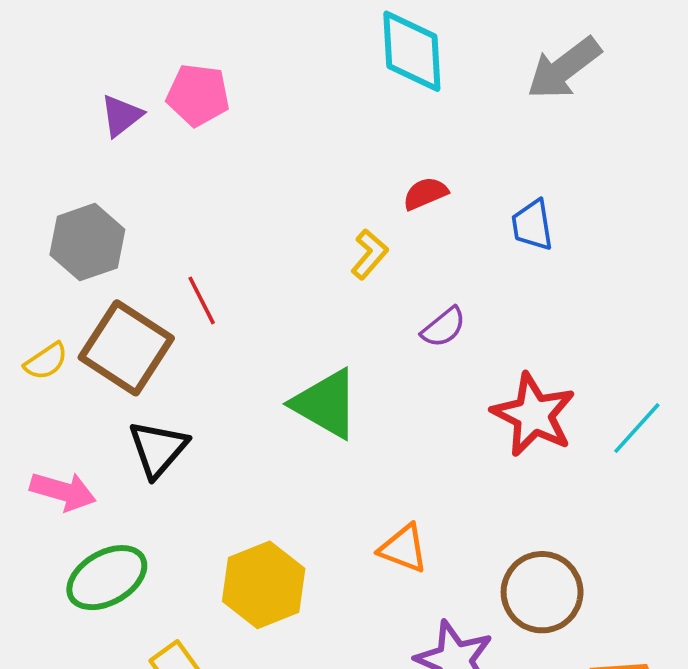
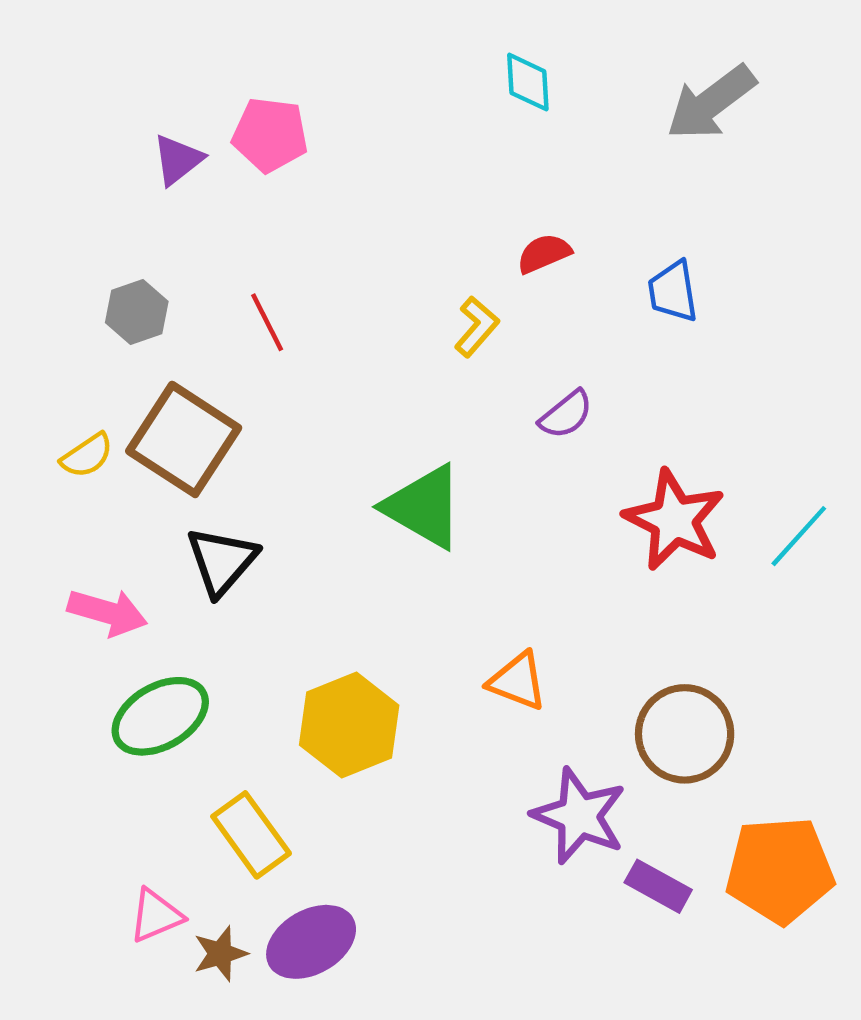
cyan diamond: (412, 51) -> (528, 82), size x0.6
gray hexagon: (87, 242) -> (137, 312), size x0.7
red line: (202, 300) -> (267, 322), moved

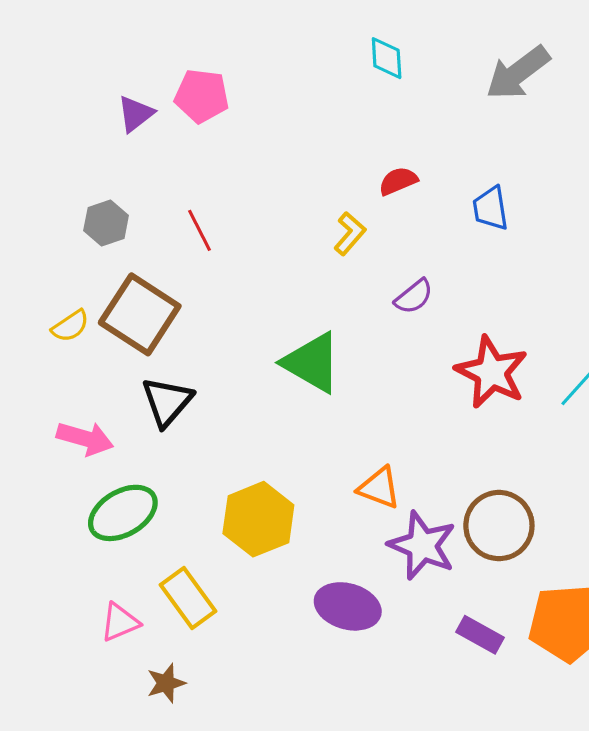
purple star: (579, 816) -> (422, 545), moved
pink triangle: (156, 916) -> (120, 622), moved
purple ellipse: (311, 942) -> (348, 606), moved, turned 46

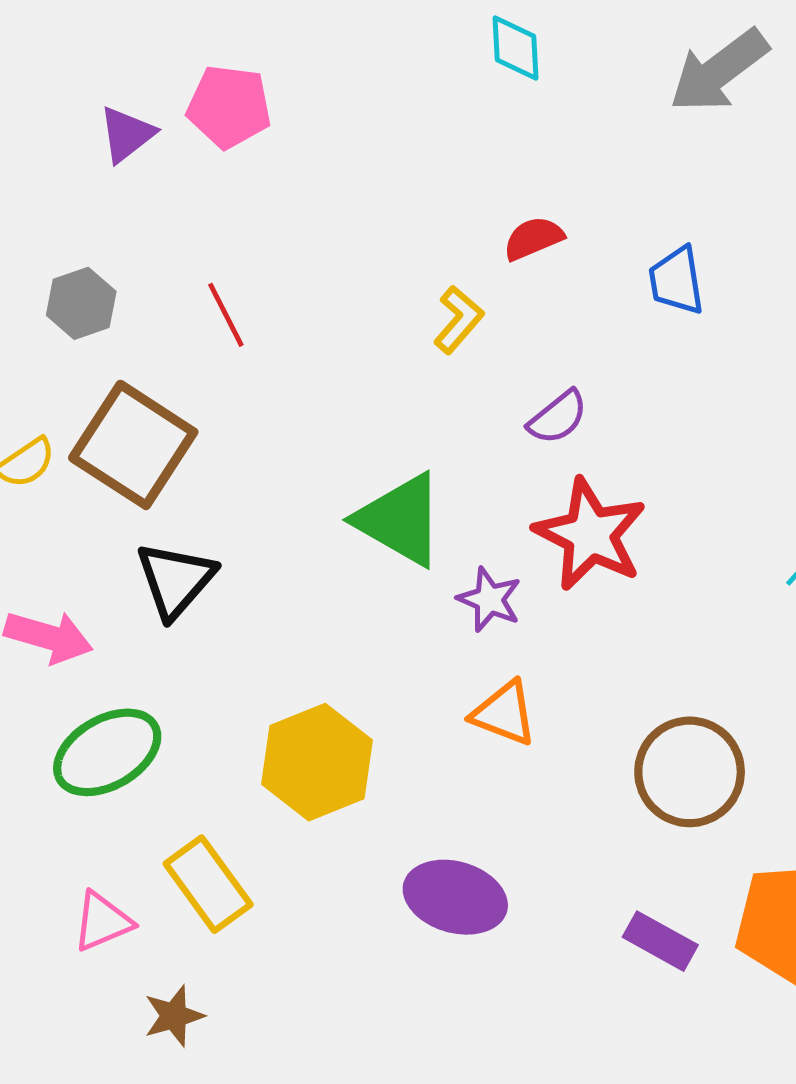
red star: (492, 372) -> (590, 534), moved
purple star: (422, 545) -> (489, 599), moved, size x0.6

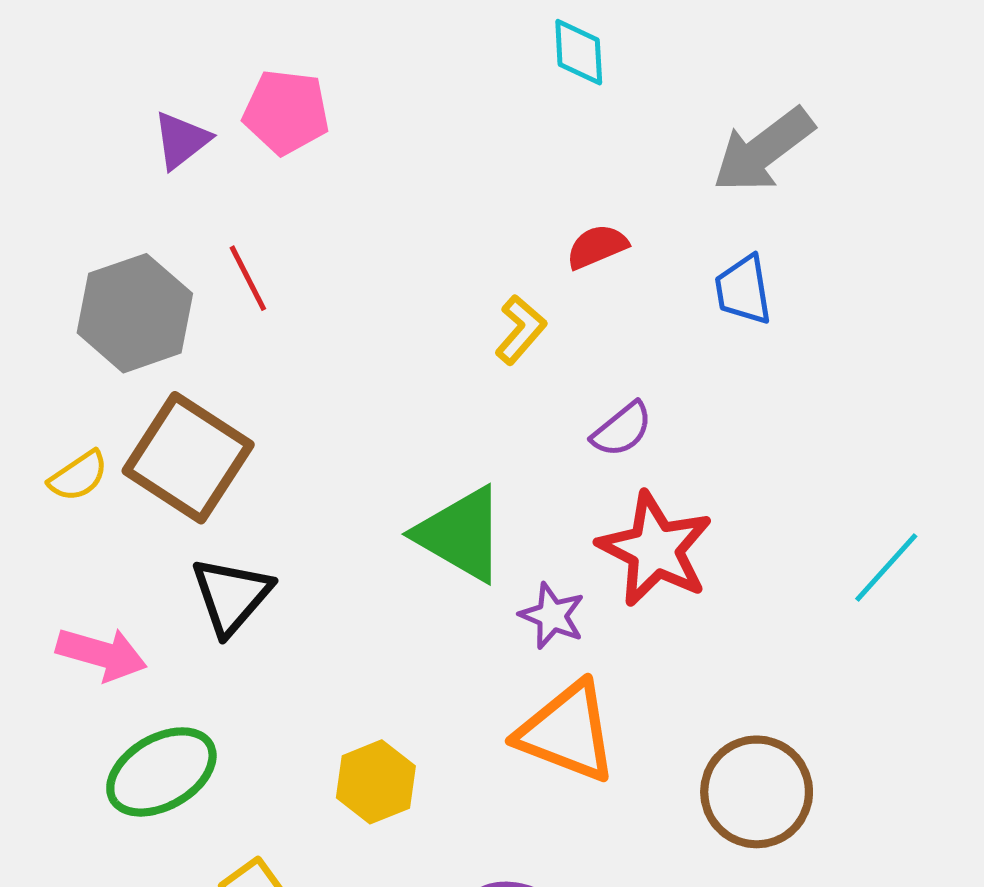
gray arrow: (719, 71) -> (763, 150), moved
gray hexagon: (81, 303) -> (135, 313), size x1.6
red line: (226, 315) -> (248, 278), moved
orange triangle: (504, 713) -> (567, 732), size x1.5
yellow hexagon: (317, 762) -> (376, 782), size x0.7

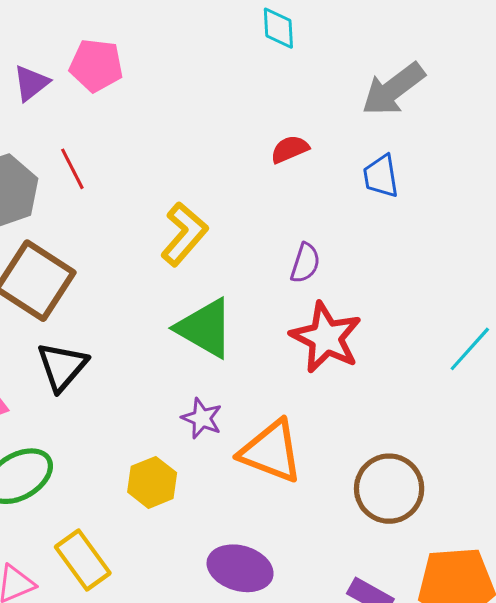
yellow L-shape: (521, 330) -> (184, 234), moved, size x1.5
purple semicircle: (622, 430) -> (305, 263), turned -33
purple star: (552, 616) -> (202, 418), moved

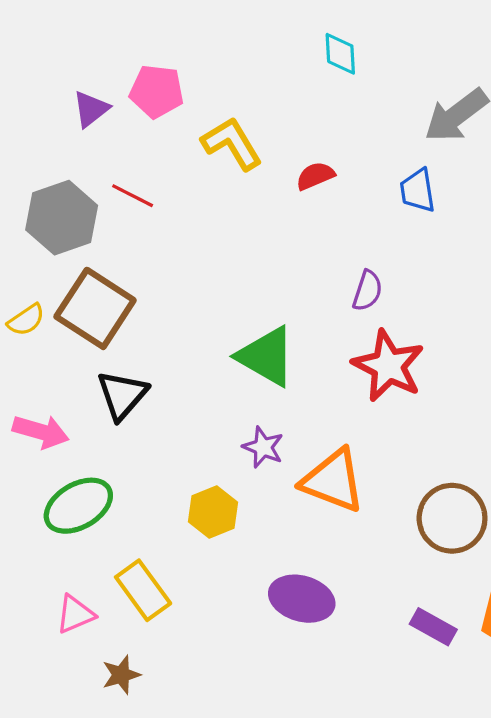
red semicircle: (290, 149) -> (315, 176), moved
red line: (72, 169) -> (133, 196), turned -36
blue trapezoid: (381, 176) -> (418, 190), moved
yellow L-shape: (184, 234) -> (232, 144), moved, turned -72

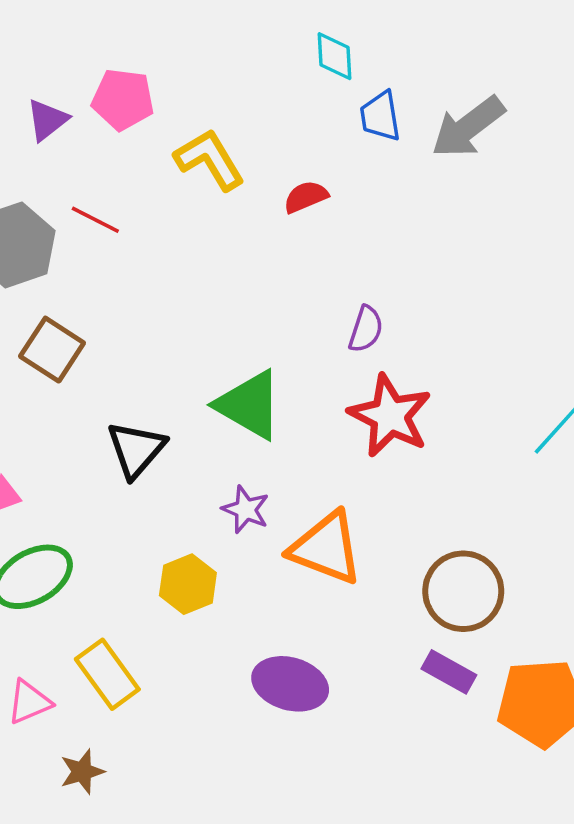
blue trapezoid: (418, 190) -> (380, 116), moved
brown square: (95, 308) -> (52, 350), size x0.7
black triangle: (122, 395) -> (136, 449), moved
purple rectangle: (433, 627) -> (449, 672), moved

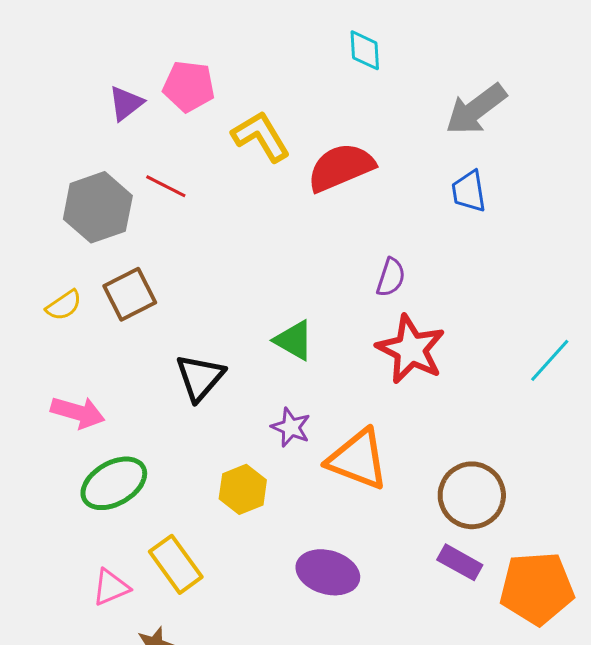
blue trapezoid: (380, 116) -> (469, 191), moved
red semicircle: (306, 197) -> (341, 167), size x1.8
brown square: (52, 350) -> (130, 294), turned 30
green triangle: (249, 405) -> (294, 340), size x0.7

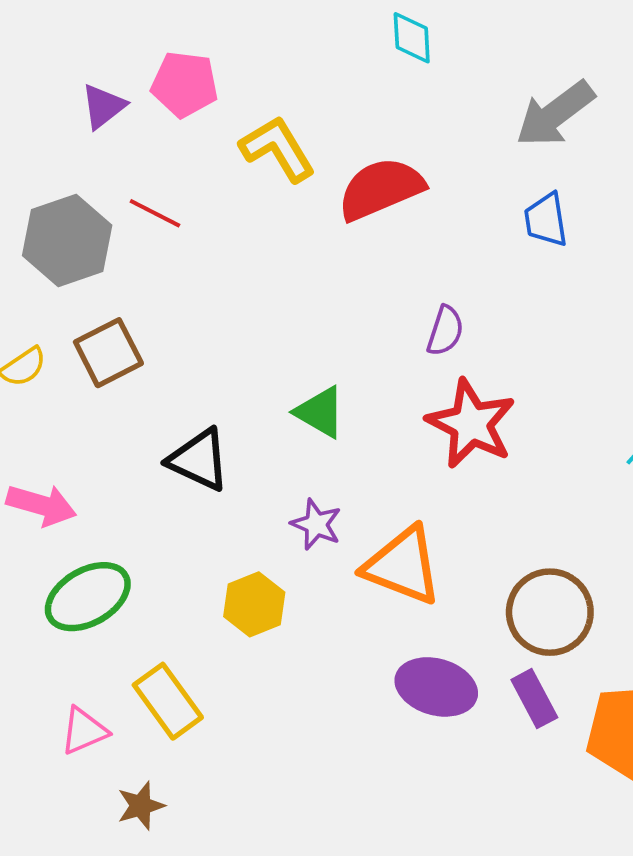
black triangle: (200, 377) -> (199, 460), turned -46
purple rectangle: (460, 562) -> (534, 699), turned 33
purple ellipse: (328, 572) -> (436, 687), moved

